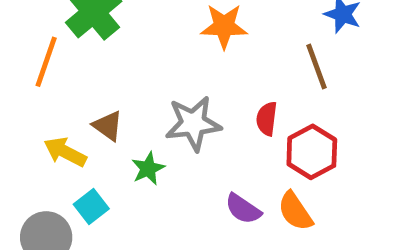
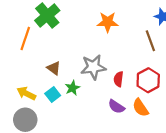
red semicircle: (267, 119) -> (119, 79), moved
yellow arrow: (65, 152) -> (26, 93), moved
cyan square: (91, 206) -> (53, 94), moved

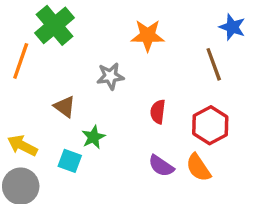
gray star: (93, 67) -> (110, 76), moved, size x0.7
red semicircle: (119, 79) -> (158, 112), moved
cyan square: (53, 94) -> (70, 161), moved, turned -32

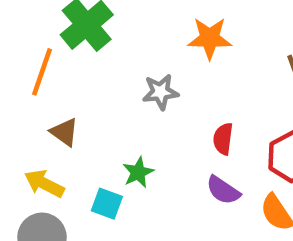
brown triangle: (65, 107) -> (64, 132), moved
purple semicircle: (161, 166) -> (223, 190), moved

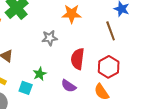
red semicircle: (223, 139) -> (78, 59), size x1.5
purple semicircle: (223, 190) -> (69, 86), moved

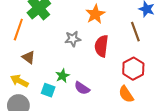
orange star: (72, 14) -> (95, 14), turned -30
red semicircle: (78, 59) -> (101, 46), moved
purple semicircle: (69, 86) -> (82, 88), moved

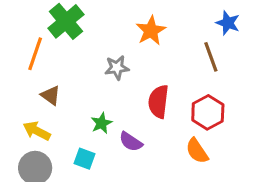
red semicircle: (101, 46) -> (158, 102), moved
cyan square: (48, 90) -> (84, 159), moved

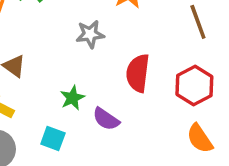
orange semicircle: (197, 151) -> (200, 139), moved

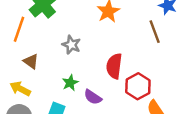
gray star: (90, 34) -> (71, 45), moved, turned 30
red hexagon: (194, 85) -> (138, 86), moved

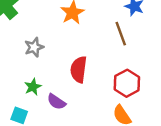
gray star: (71, 45) -> (34, 47), turned 30
red hexagon: (138, 86) -> (127, 83), moved

